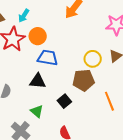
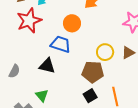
orange circle: (38, 36) -> (72, 23), moved
black square: (64, 101) -> (90, 96), moved

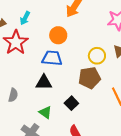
black square: (90, 96) -> (71, 103), moved

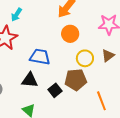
orange circle: (58, 35) -> (70, 34), moved
black square: (71, 103) -> (55, 90), moved

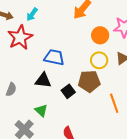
orange circle: (70, 34) -> (100, 35), moved

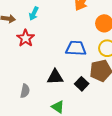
red star: (20, 37) -> (26, 38), size x0.7
blue trapezoid: (54, 57) -> (76, 48), moved

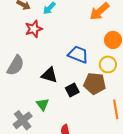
gray semicircle: (25, 91) -> (16, 65), moved, size x1.5

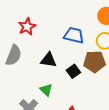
red star: (34, 29) -> (27, 27), moved

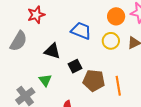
brown pentagon: (95, 62) -> (94, 81), moved

